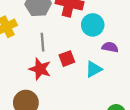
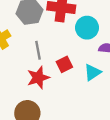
red star: (40, 69) -> (38, 78), turned -30

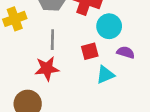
red square: (64, 64) -> (90, 51), moved

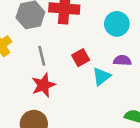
cyan circle: (109, 26) -> (117, 24), moved
purple semicircle: (126, 52) -> (122, 60), moved

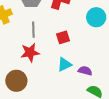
purple semicircle: (122, 60) -> (85, 71), moved
cyan triangle: (101, 76) -> (64, 64), moved

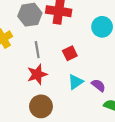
purple semicircle: (85, 71) -> (98, 85), turned 32
brown circle: (16, 81) -> (41, 106), moved

